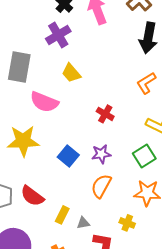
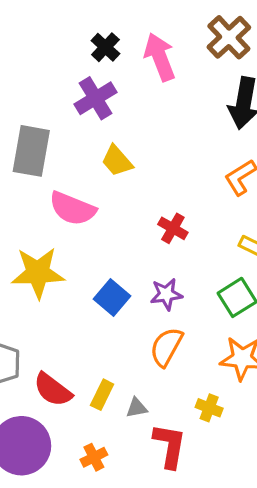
red semicircle: (32, 196) -> (53, 390), moved

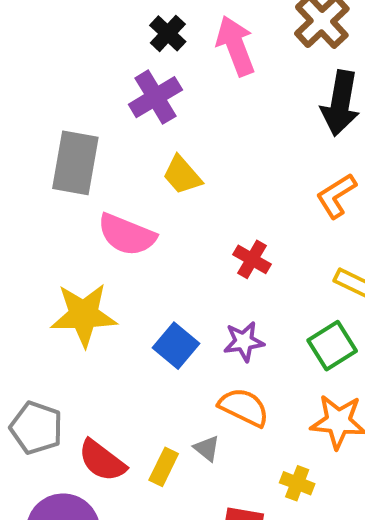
orange semicircle: (166, 347) -> (244, 407), turned 87
gray triangle: (137, 408) -> (207, 448), moved, turned 50

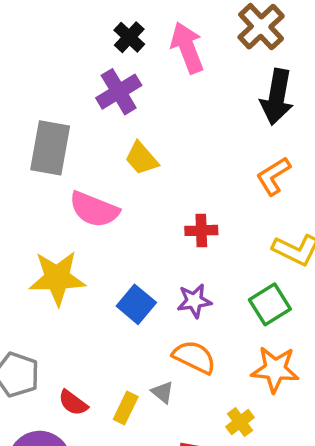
red cross: (252, 259) -> (201, 230), turned -32
red semicircle: (102, 461) -> (73, 403), size x0.7
yellow cross: (297, 483) -> (240, 422), turned 32

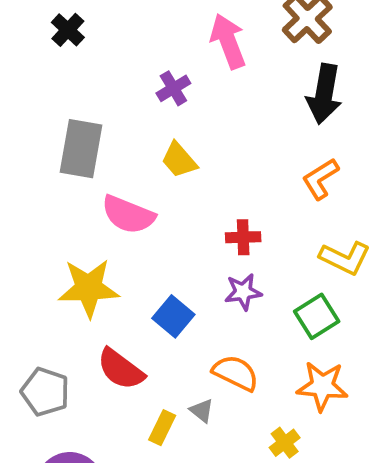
black cross: (129, 37) -> (68, 30), moved
purple cross: (119, 92) -> (173, 88), moved, size x0.7
purple star: (194, 301) -> (243, 292), moved
red semicircle: (73, 403) -> (121, 369), moved, size x1.5

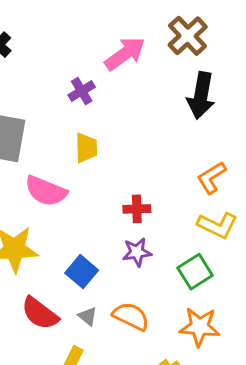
pink arrow: (228, 41) -> (125, 54), turned 75
yellow trapezoid: (179, 160) -> (86, 148), turned -140
orange L-shape: (320, 179) -> (211, 178), moved
gray triangle: (202, 411) -> (88, 316), moved

